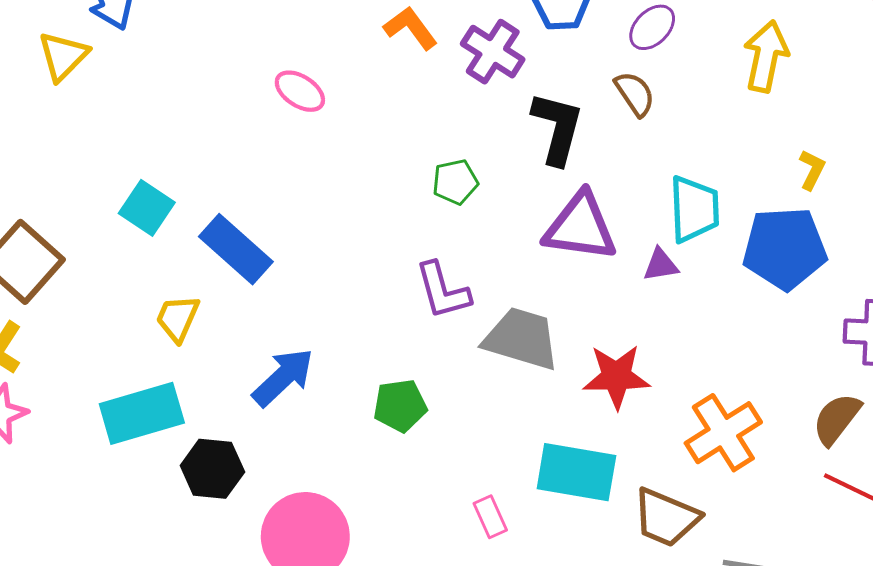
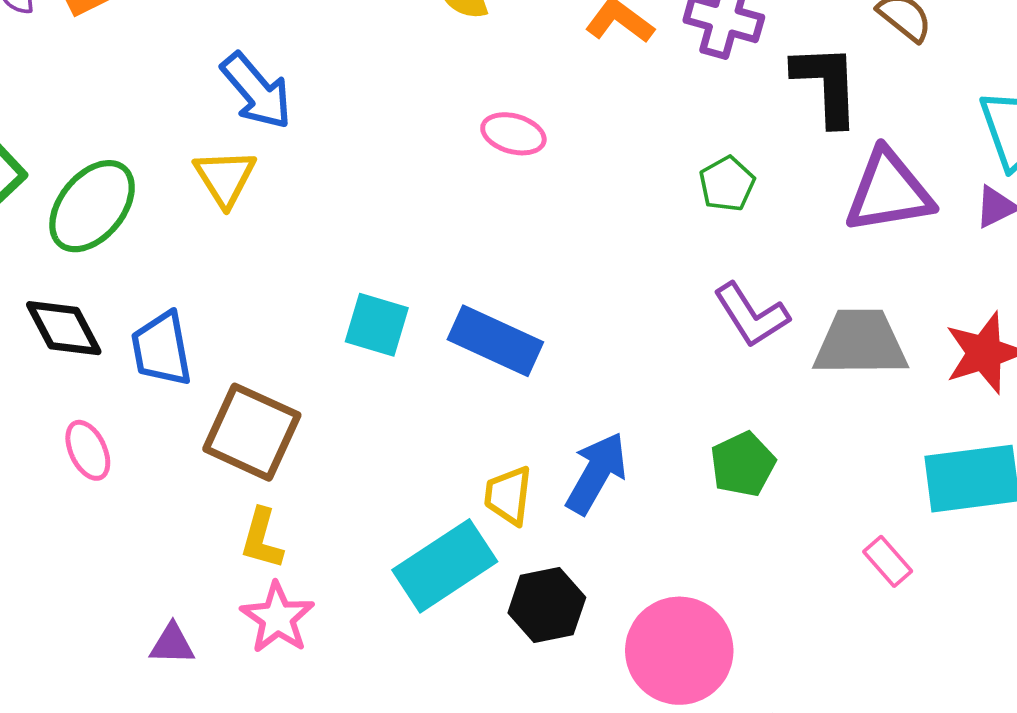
yellow trapezoid: (178, 318) -> (508, 495), moved

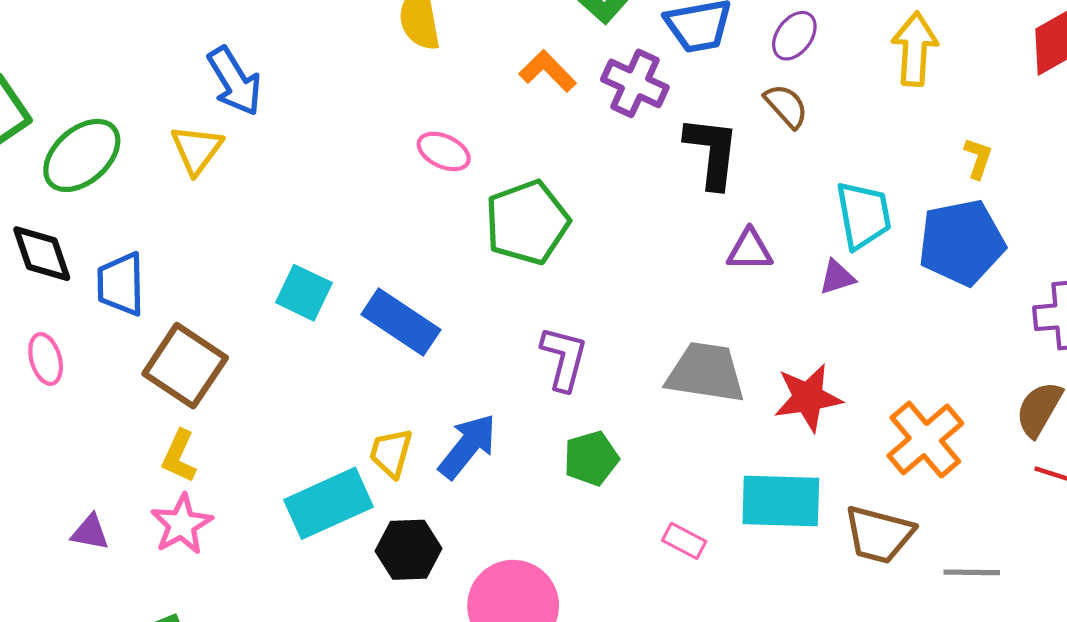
green pentagon: (727, 184) -> (527, 222), moved, size x1.8
purple triangle: (889, 192) -> (750, 250), size x0.6
purple L-shape: (751, 315) -> (564, 358), moved, turned -142
pink rectangle: (888, 561) -> (684, 541), moved, turned -30

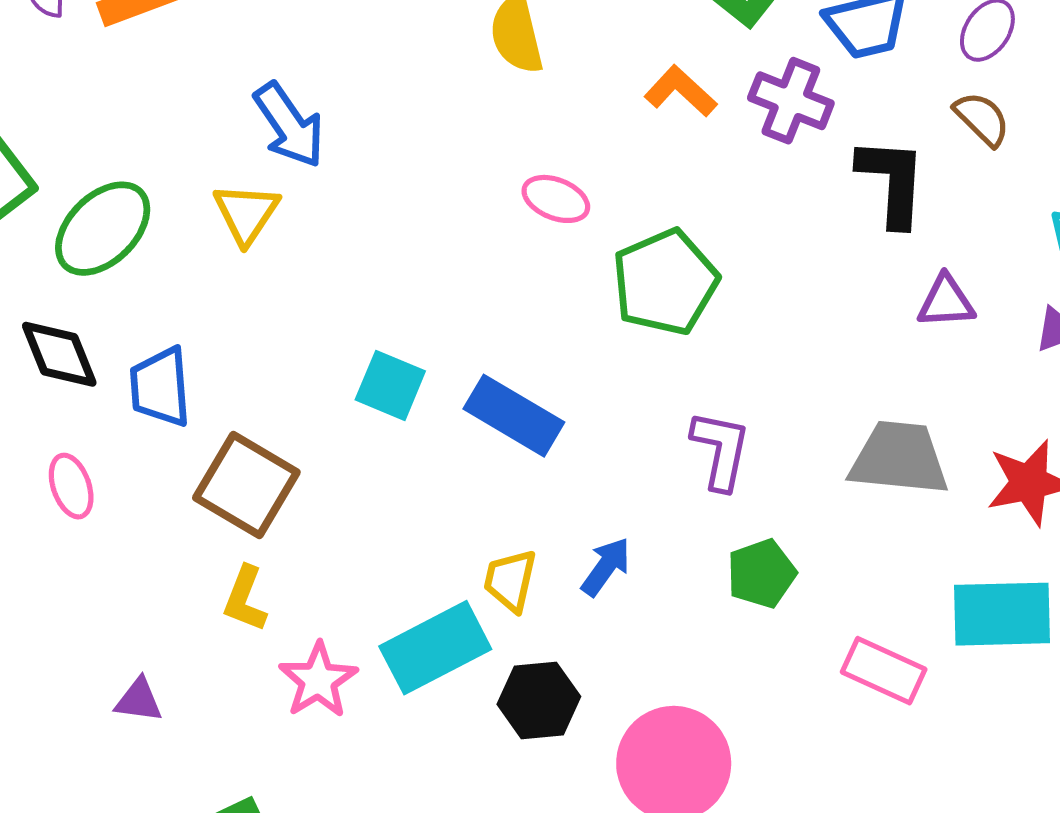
blue arrow: (468, 446) -> (606, 567), size x0.7
pink star: (182, 524) -> (318, 680), moved
pink rectangle: (684, 541) -> (884, 671), size x1.5

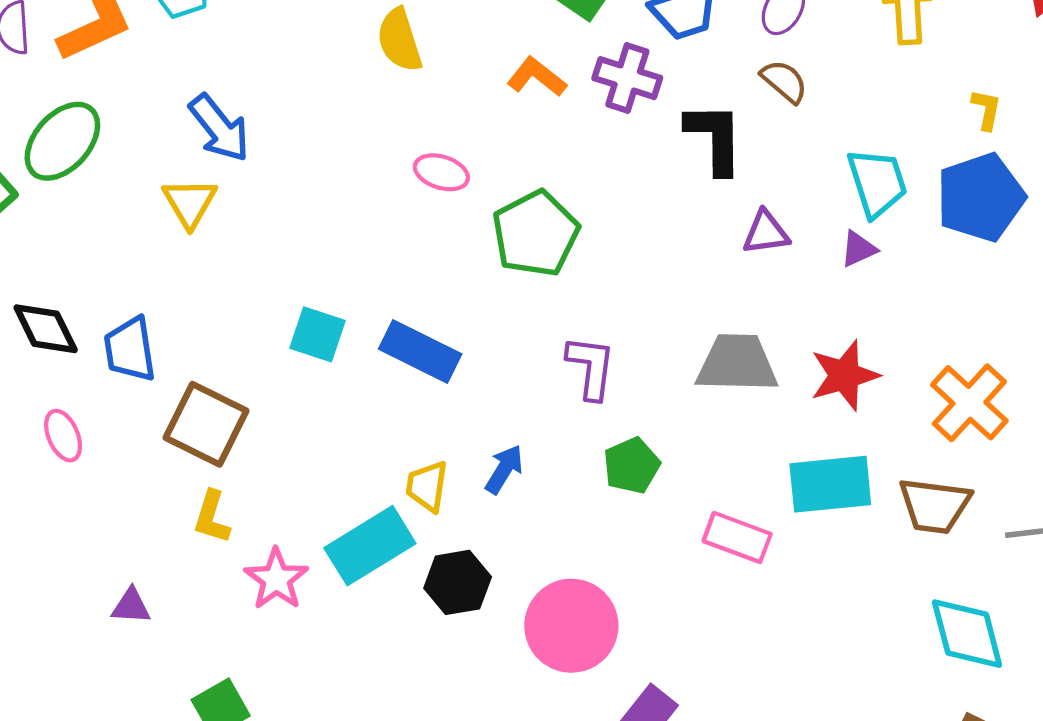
green ellipse: (103, 229) -> (62, 141), moved

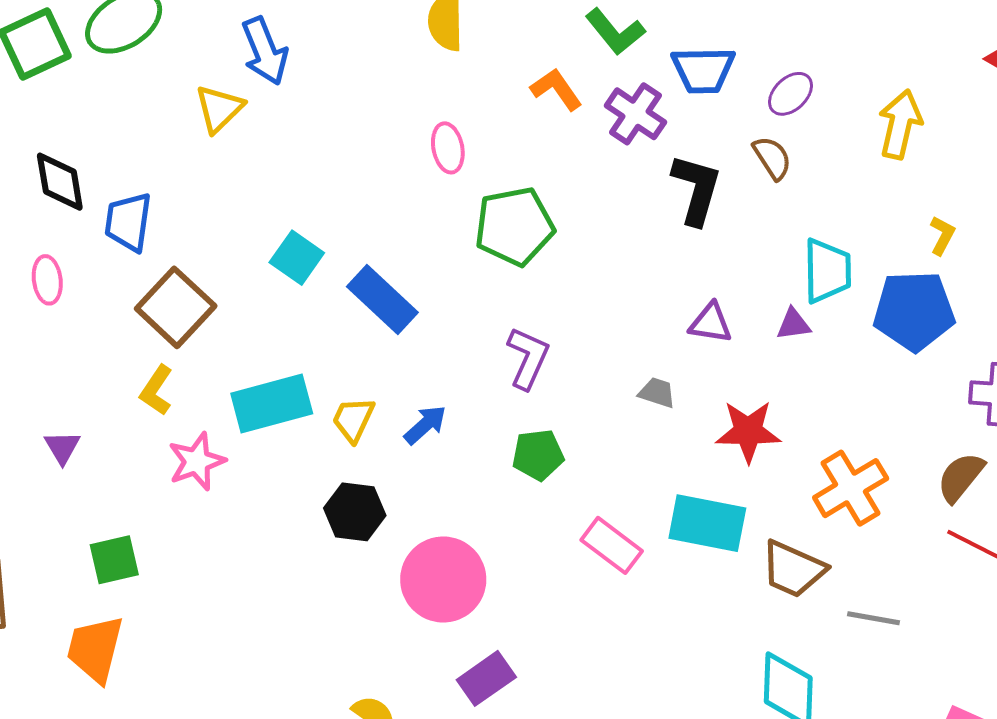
pink ellipse: (441, 172) -> (448, 148), turned 45
purple triangle: (766, 233) -> (711, 323), moved
gray trapezoid: (737, 363) -> (657, 393), size x0.5
cyan rectangle: (370, 546) -> (272, 403), moved
purple triangle: (131, 606) -> (62, 447), turned 39

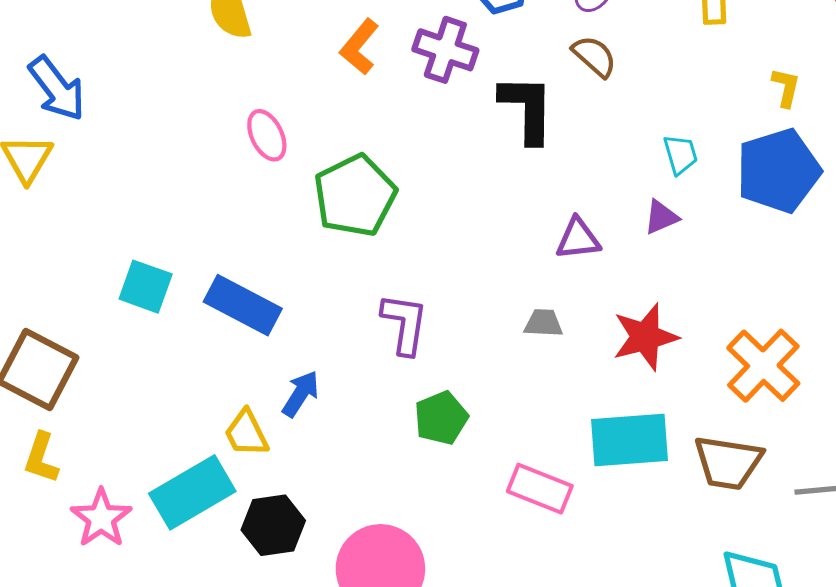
orange L-shape: (556, 89) -> (359, 47), turned -90
cyan trapezoid: (827, 271) -> (680, 154), size x0.6
cyan rectangle: (272, 403) -> (192, 492), moved
yellow trapezoid: (353, 419) -> (246, 433), turned -36
blue arrow: (425, 425) -> (301, 394), moved

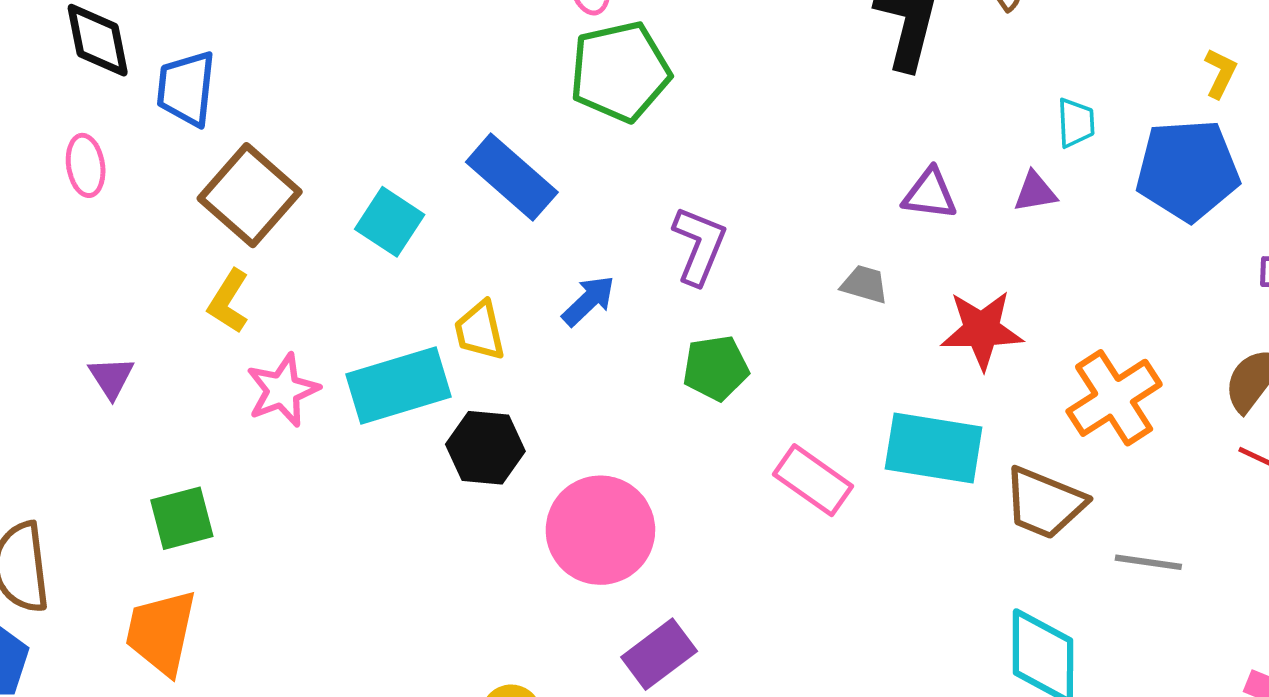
green pentagon: (355, 196) -> (620, 72), moved
cyan square: (146, 287) -> (390, 222), moved
blue arrow: (301, 394) -> (588, 301), moved

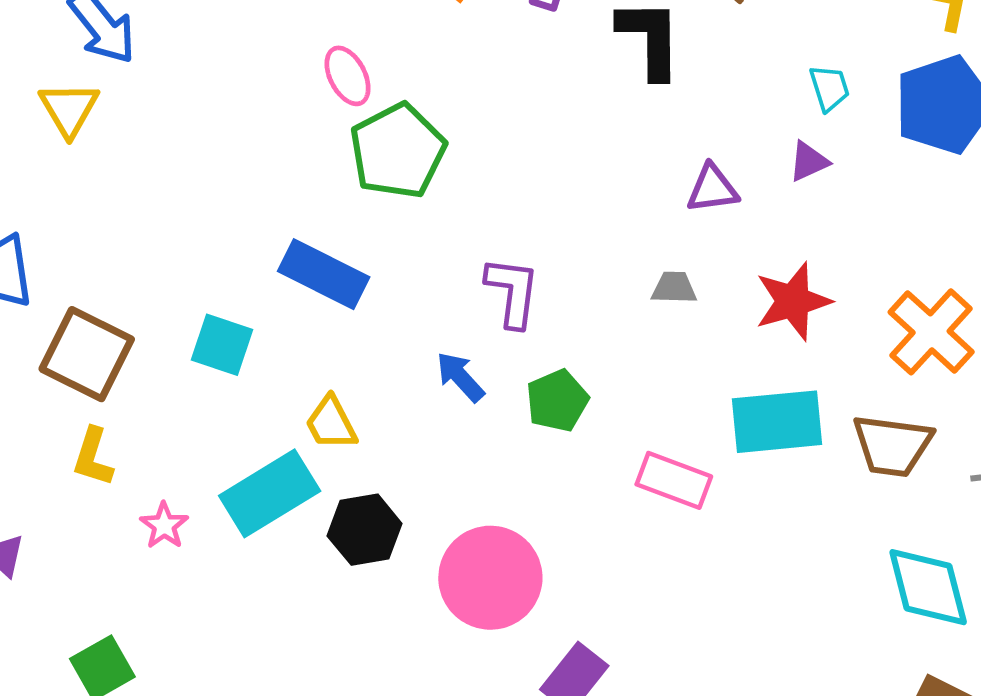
blue arrow: (588, 301) -> (460, 377), moved, turned -74
pink star: (283, 390) -> (164, 526), size x0.7

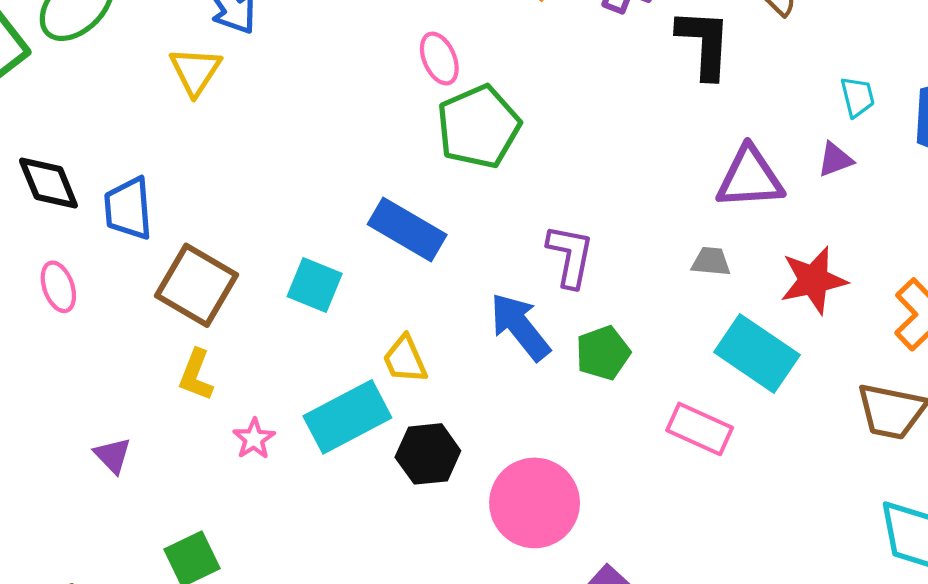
purple triangle: (712, 189) -> (750, 178), size x1.5
blue arrow: (460, 377) -> (520, 327), size x1.5
cyan rectangle: (777, 422) -> (757, 353), moved, turned 36

